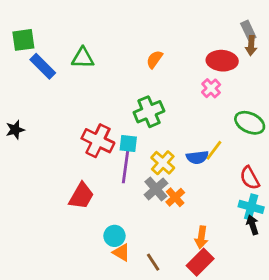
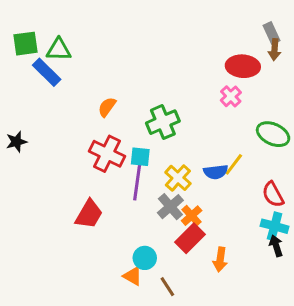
green triangle: (83, 58) -> (59, 50), moved
orange semicircle: (155, 59) -> (107, 107), moved
cyan circle: (114, 236) -> (145, 258), moved
red rectangle: (200, 262) -> (190, 238), moved

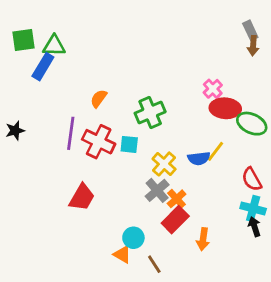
red ellipse: (243, 66) -> (225, 108), moved
blue rectangle: (47, 72) -> (43, 67), turned 76
purple line: (137, 182) -> (71, 133), moved

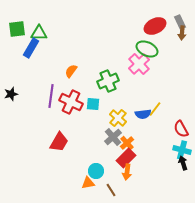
pink cross: (213, 89) -> (139, 64), moved, size x1.5
red ellipse: (225, 108) -> (155, 26), moved, turned -30
green ellipse: (252, 124) -> (147, 49), moved
orange arrow: (203, 239) -> (127, 172), moved
orange triangle: (122, 254) -> (88, 183), turned -40

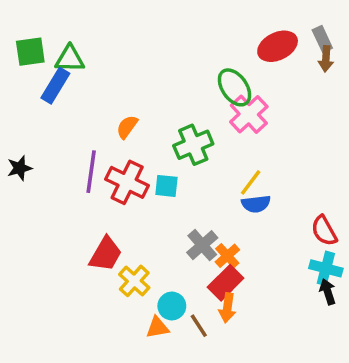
green ellipse: (147, 49) -> (235, 87), moved, turned 30
yellow line: (155, 109) -> (251, 182), moved
yellow cross: (118, 118) -> (134, 281), moved
brown line: (111, 190) -> (199, 326), moved

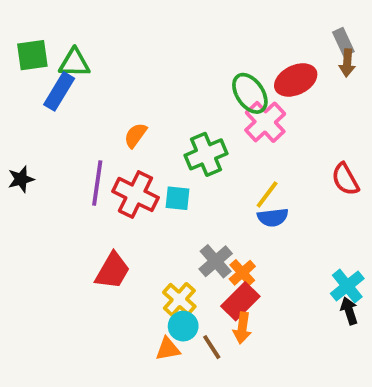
red ellipse: (278, 46) -> (296, 80), moved
red semicircle: (324, 231) -> (345, 179), moved
cyan cross: (326, 268) -> (347, 286), turned 36
yellow cross: (134, 281) -> (179, 299), moved

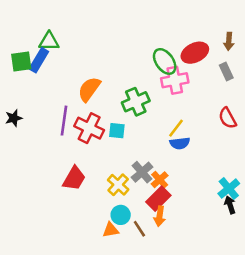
gray rectangle: (343, 42) -> (226, 72), moved
green square: (32, 55) -> (21, 61), moved
pink cross: (265, 122) -> (175, 80), turned 32
orange semicircle: (135, 135) -> (89, 89), size x1.5
yellow cross: (179, 299) -> (118, 185), moved

